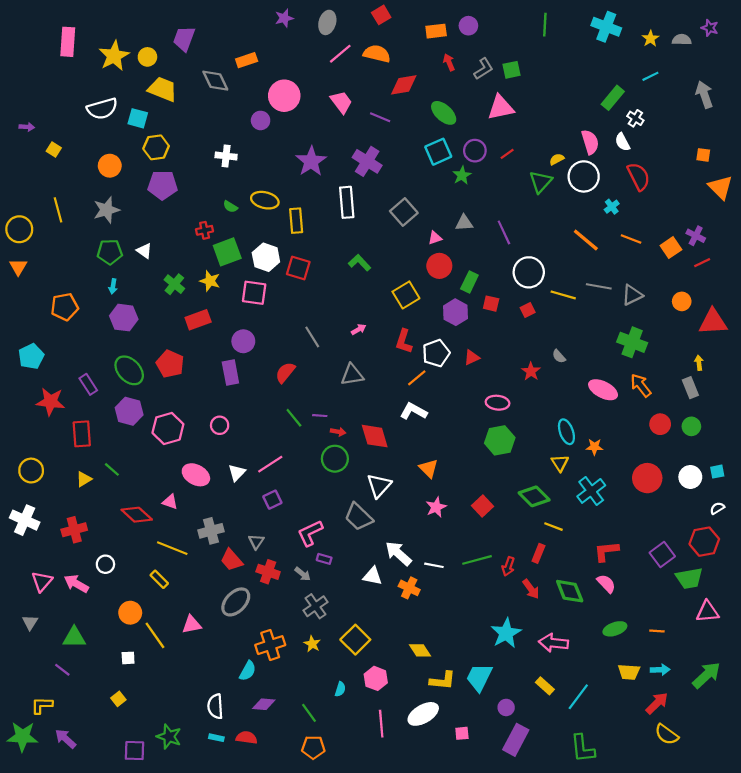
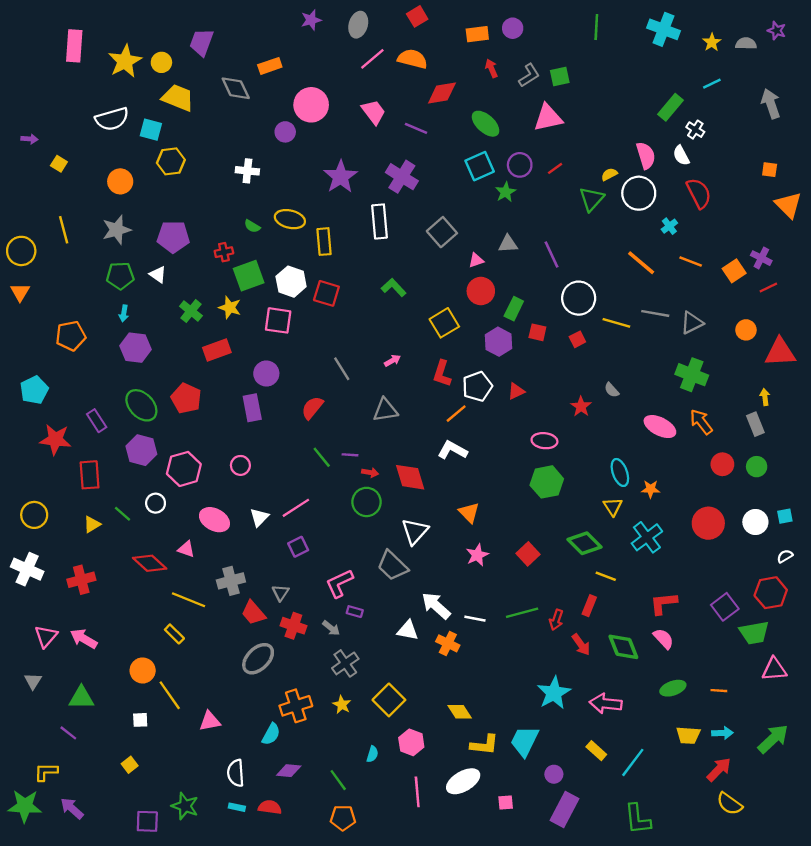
purple pentagon: (163, 185) -> (173, 237), moved
white circle: (105, 564) -> (156, 503), moved
pink triangle: (192, 625) -> (210, 721), moved

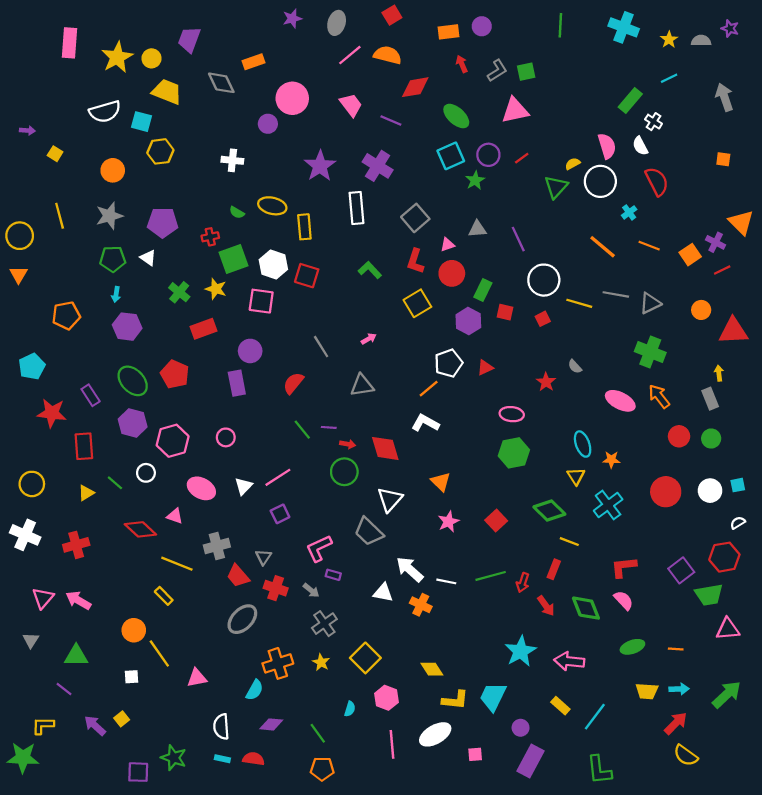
orange triangle: (788, 205) -> (741, 222), moved
red L-shape: (442, 374) -> (415, 261), moved
purple arrow: (72, 808) -> (95, 726), moved

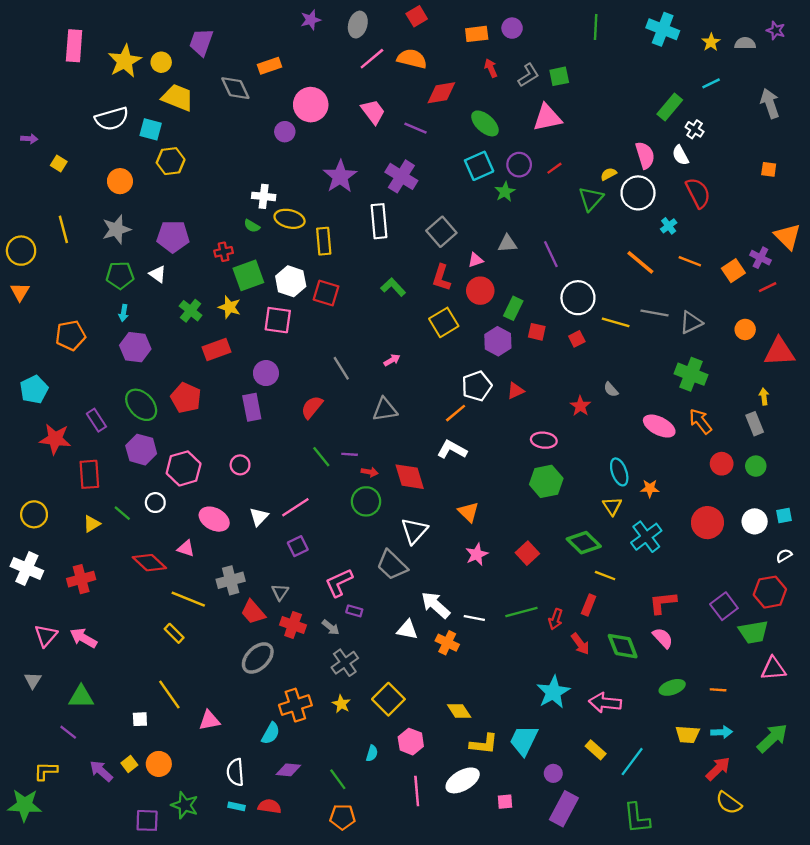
white cross: (232, 160) -> (264, 196), moved
orange circle: (134, 630) -> (159, 764), moved

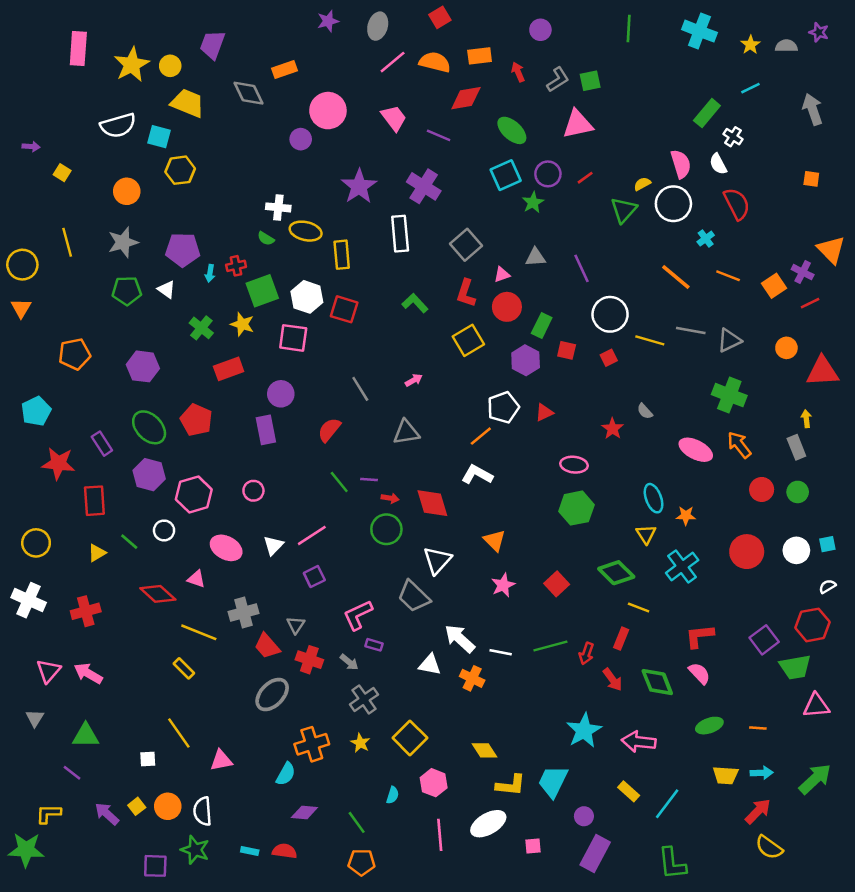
orange rectangle: (477, 34) -> (480, 56), moved
cyan arrow: (123, 313) -> (210, 273), moved
white semicircle: (235, 772) -> (203, 811), moved

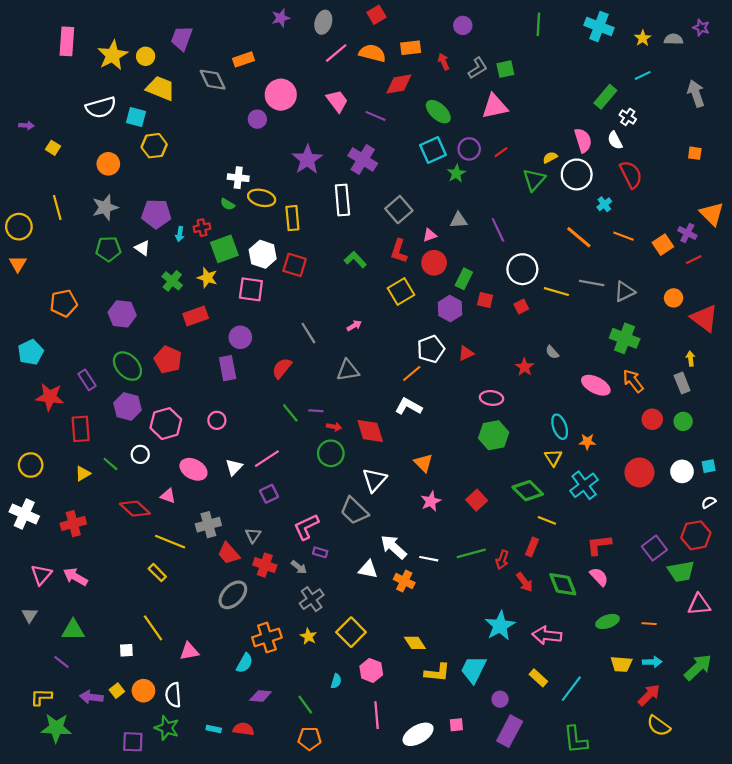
red triangle: (822, 371) -> (704, 318), turned 40
purple arrow: (107, 814) -> (91, 697), turned -35
white ellipse: (488, 824) -> (418, 734), moved
green star: (26, 850) -> (56, 728), moved

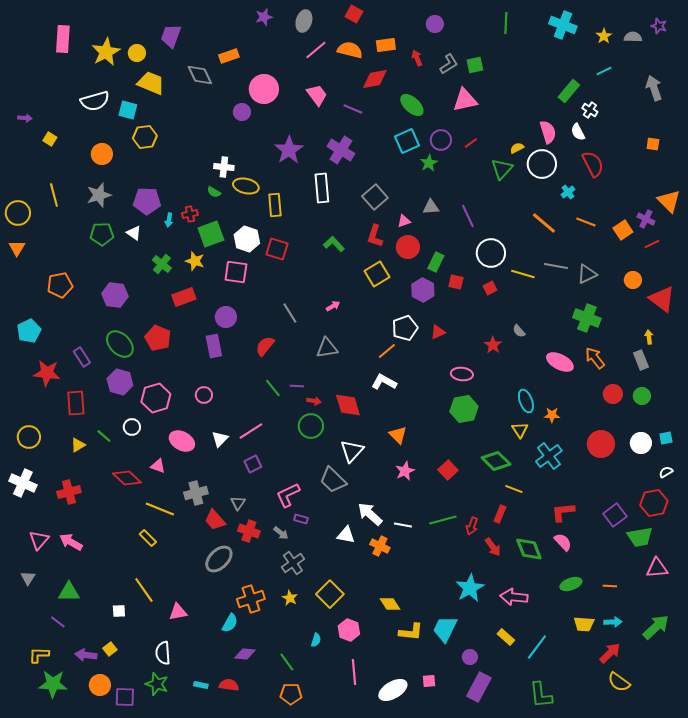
red square: (377, 15) -> (354, 14), turned -30
orange circle: (143, 691) -> (100, 685), moved

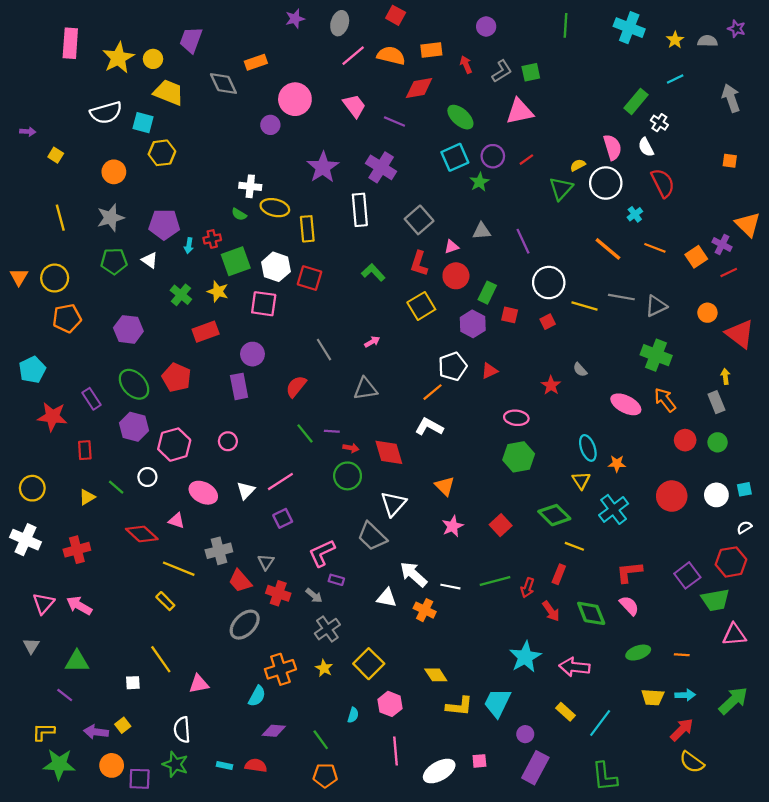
yellow circle: (18, 213) -> (55, 278), moved
red rectangle: (76, 403) -> (85, 450), size x0.7

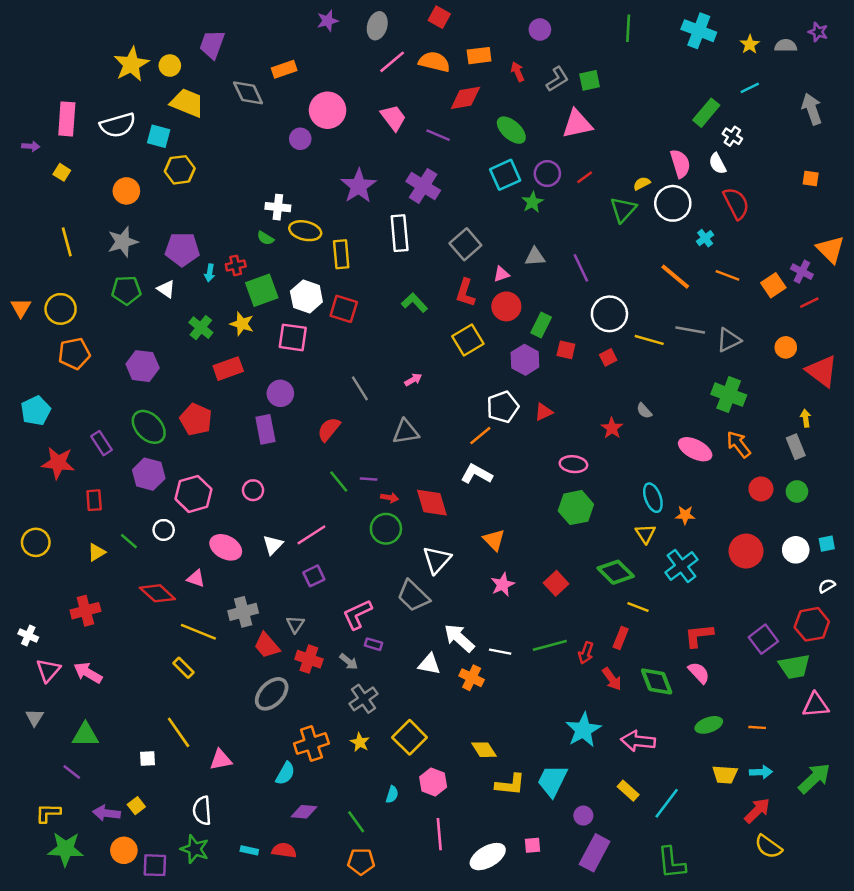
pink rectangle: (70, 43) -> (67, 119), moved
white cross: (26, 540) -> (28, 635), moved, size x0.6

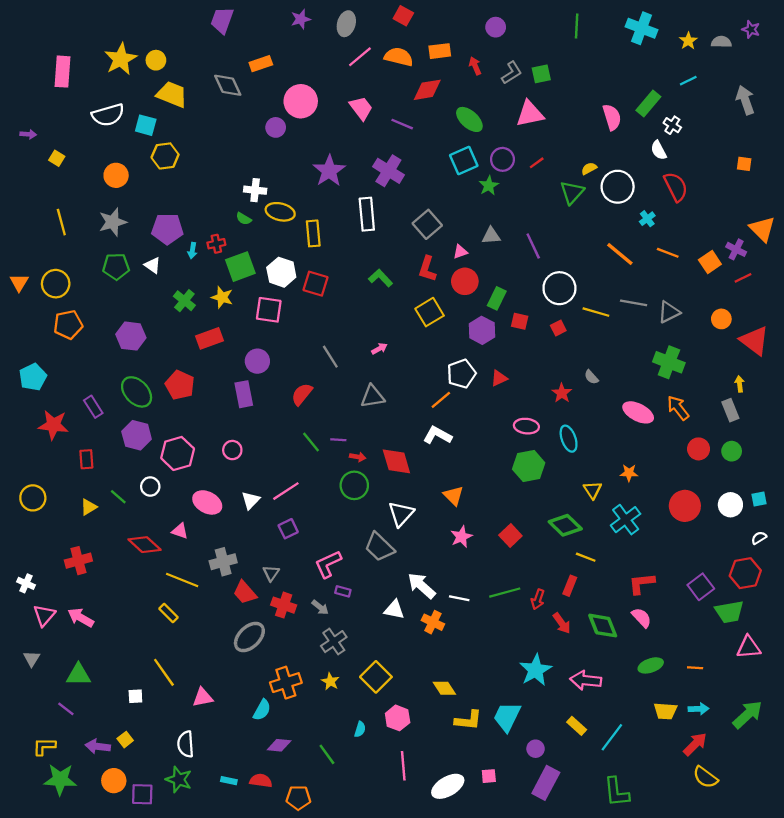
purple trapezoid: (212, 44) -> (222, 20), moved
pink rectangle: (67, 119) -> (62, 72), moved
pink semicircle: (680, 164) -> (612, 117), moved
cyan ellipse: (653, 498) -> (569, 439), moved
orange pentagon: (361, 862) -> (298, 798), moved

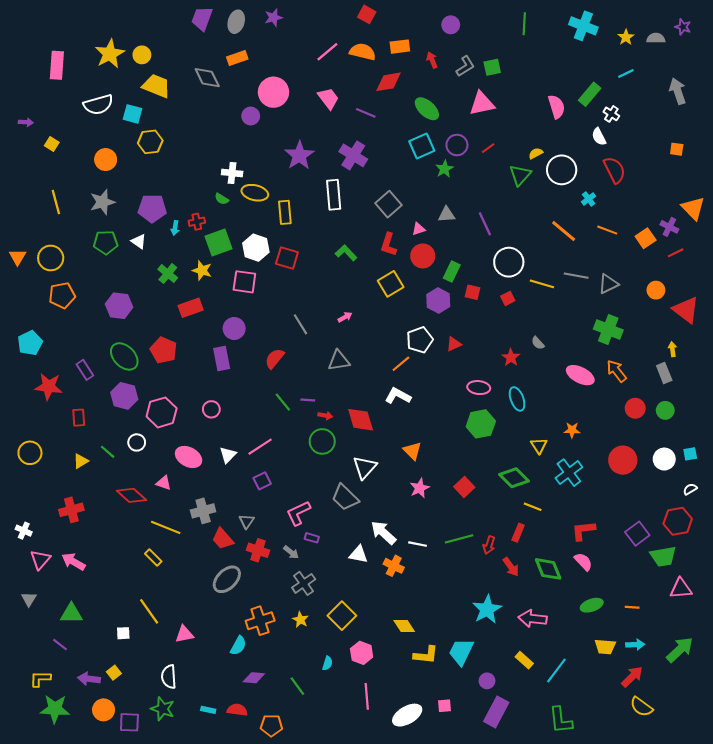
gray ellipse: (346, 24) -> (236, 22), moved

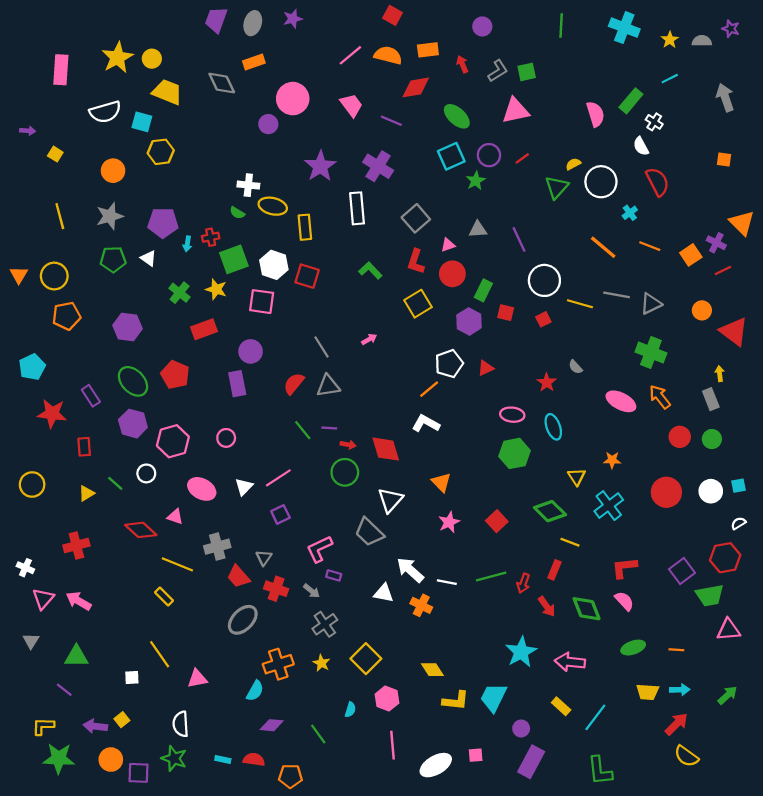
gray triangle: (339, 361) -> (328, 386), moved
green arrow: (680, 650) -> (727, 695), size x0.7

